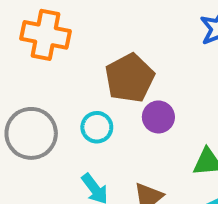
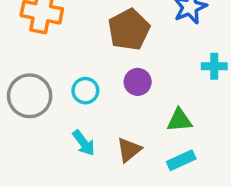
brown pentagon: (130, 78) -> (129, 30), moved

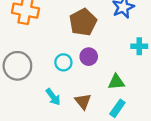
cyan circle: (85, 91) -> (63, 62), moved
brown triangle: (129, 150) -> (83, 101), turned -30
cyan rectangle: (181, 160) -> (117, 108), turned -30

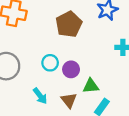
purple circle: (89, 57) -> (71, 69), moved
green triangle: (116, 82) -> (91, 86), moved

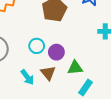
brown triangle: (69, 100) -> (48, 73), moved

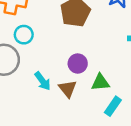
cyan circle: (37, 46) -> (24, 35), moved
cyan arrow: (27, 77) -> (43, 81), moved

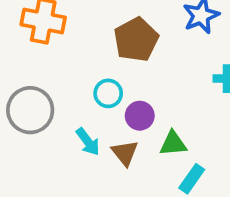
cyan circle: (24, 35) -> (108, 93), moved

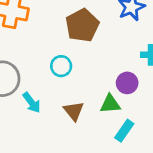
purple circle: (140, 116) -> (127, 83), moved
cyan arrow: (88, 142) -> (32, 103), moved

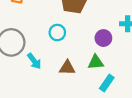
purple circle: (127, 83) -> (103, 38), moved
brown triangle: (74, 111) -> (67, 68), turned -49

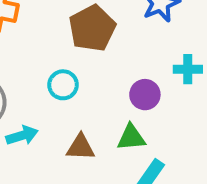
cyan arrow: (34, 61) -> (22, 136), turned -70

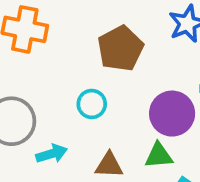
purple circle: (145, 95) -> (172, 114), size x1.5

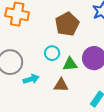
green triangle: (159, 156) -> (70, 64), moved

